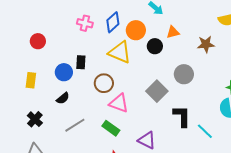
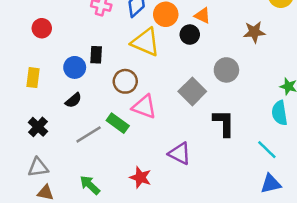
orange triangle: (173, 32) -> (202, 16), moved, turned 40
green rectangle: (111, 128) -> (118, 123), moved
cyan line: (205, 131) -> (267, 150), moved

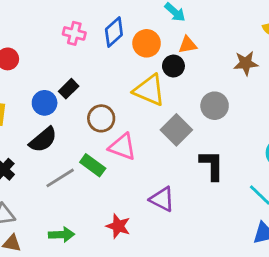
orange triangle: (202, 16) -> (188, 45), turned -36
yellow triangle: (145, 42) -> (149, 90), moved
black rectangle: (96, 55) -> (69, 89), turned 42
black semicircle: (73, 100) -> (43, 140), size x1.5
green arrow: (90, 185) -> (62, 235), turned 135

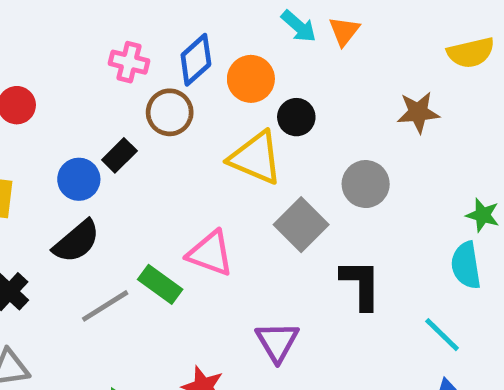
orange triangle: (188, 45) -> (344, 31), moved, turned -42
brown circle: (101, 118) -> (170, 112), moved
purple triangle: (162, 199) -> (277, 342), turned 32

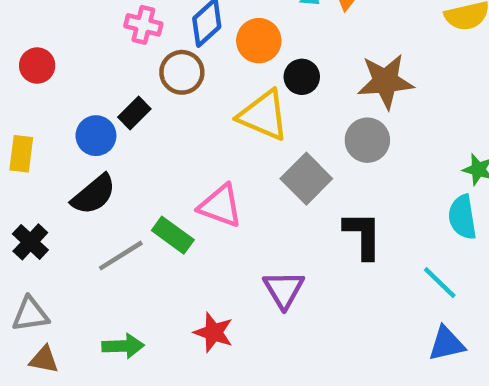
brown star: (418, 112) -> (385, 81), moved, size x1.4

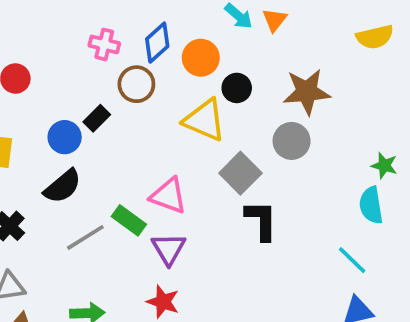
black L-shape: (363, 235) -> (261, 220), moved
purple triangle: (284, 289) -> (169, 249), moved

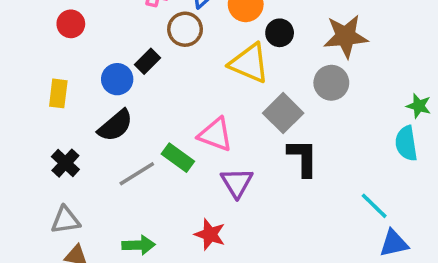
purple triangle: (169, 249) -> (237, 183), moved
cyan line: (352, 260) -> (374, 206), moved

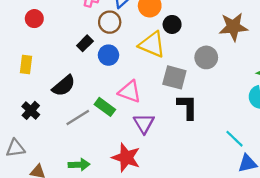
brown star: (346, 36) -> (233, 27), moved
blue circle: (117, 79) -> (108, 55), moved
gray square: (283, 113) -> (174, 77), turned -30
gray triangle: (65, 220) -> (15, 148), moved
red star: (210, 234) -> (126, 158), size x1.4

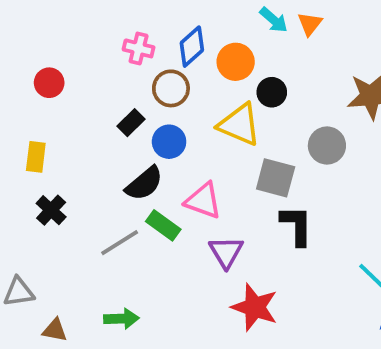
black semicircle: (64, 86) -> (144, 184), moved
black cross: (31, 110) -> (51, 210), moved
red star: (126, 158) -> (255, 307), moved

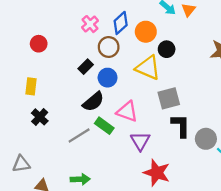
pink cross: (139, 48) -> (90, 24), turned 35
gray circle: (327, 145) -> (206, 139), moved
gray square: (276, 178) -> (169, 98), turned -30

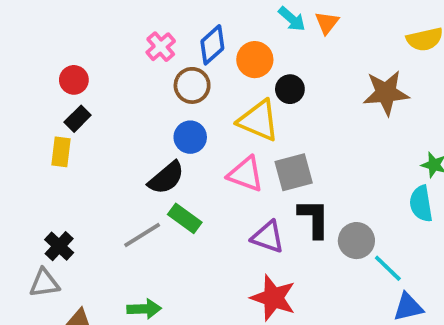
black rectangle: (86, 67) -> (78, 119), moved
pink triangle: (127, 111) -> (246, 174), moved
black cross: (40, 117) -> (59, 246), moved
purple triangle: (140, 141) -> (268, 237), moved, turned -40

